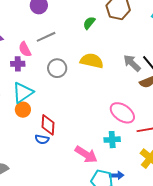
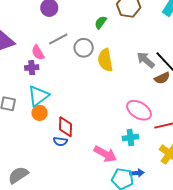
yellow semicircle: (92, 61) -> (105, 60), turned -110
gray circle: (57, 68) -> (84, 48), moved

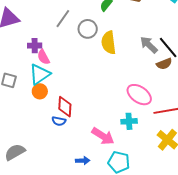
gray line: (58, 39) -> (63, 19), turned -30
pink semicircle: (38, 53) -> (43, 57), moved
blue arrow: (137, 173) -> (83, 161), moved

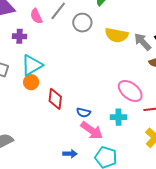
yellow semicircle: (109, 43) -> (116, 35), moved, turned -75
purple cross: (35, 46) -> (20, 36), moved
pink semicircle: (43, 57) -> (36, 16), moved
blue semicircle: (59, 121) -> (83, 113), moved

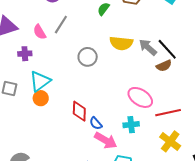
gray circle: (82, 23) -> (88, 57), moved
red diamond: (55, 99) -> (79, 111), moved
blue semicircle: (83, 113) -> (96, 123), turned 40

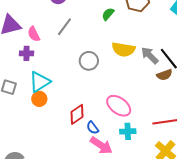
pink semicircle: (40, 32) -> (34, 34), moved
pink ellipse: (140, 97) -> (119, 106), moved
red diamond: (79, 111) -> (77, 114), turned 50

